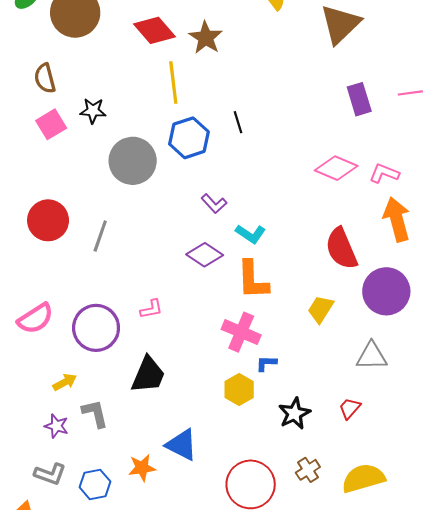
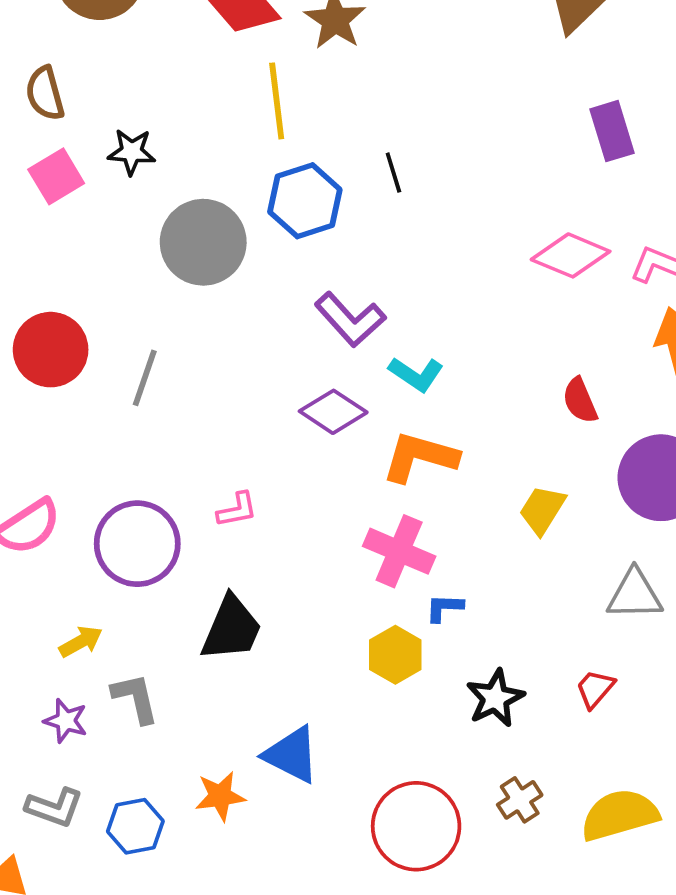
purple L-shape: (214, 204) -> (350, 319), size x1.5
red semicircle: (341, 249) -> (580, 400), size x0.6
orange L-shape: (253, 280) -> (420, 457), turned 108

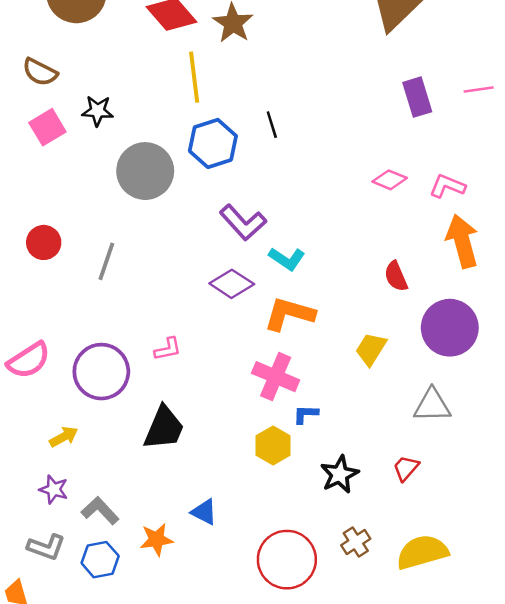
brown semicircle: (45, 93) -> (40, 72), turned -48
pink diamond: (571, 255) -> (390, 180), size x0.7
red circle: (51, 350) -> (44, 242), size x0.7
gray L-shape: (135, 698) -> (100, 511), moved, turned -30
blue triangle: (292, 755) -> (204, 512), size x0.7

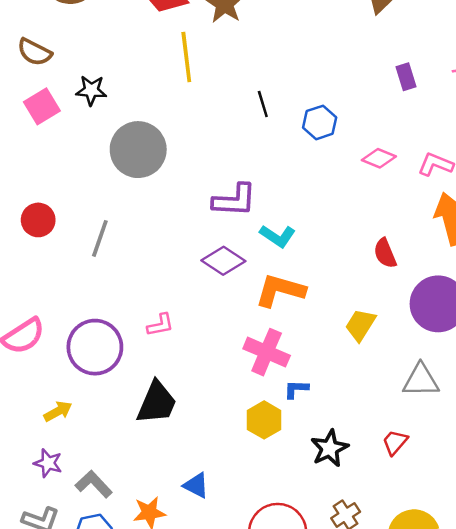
purple rectangle: (417, 97) -> (406, 77), size x0.7
blue hexagon: (213, 143) -> (320, 122), moved, size x0.7
purple L-shape: (243, 222) -> (234, 200), turned -45

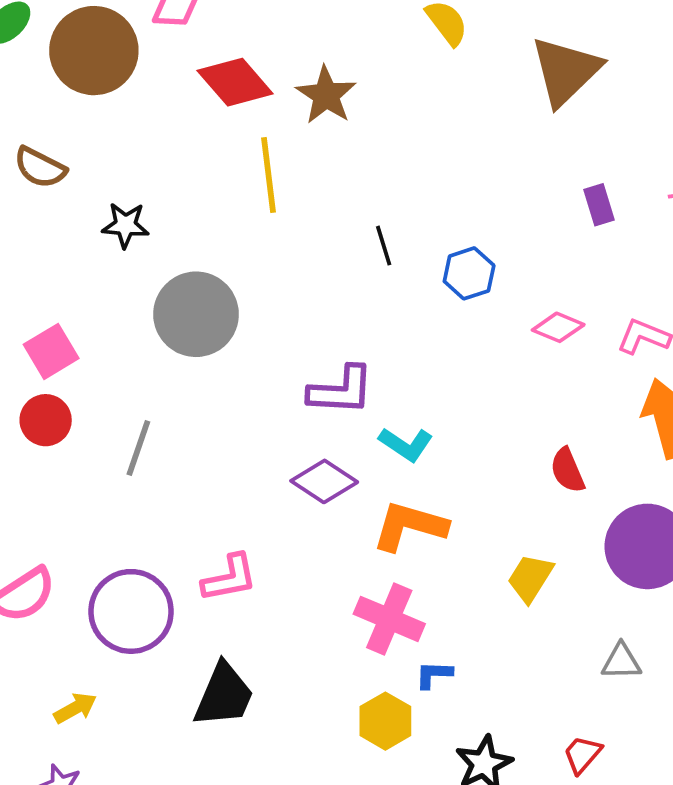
pink square: (42, 106) -> (51, 351), moved
pink L-shape: (160, 325) -> (229, 578), size x1.4
gray triangle: (421, 380) -> (621, 662), size x0.7

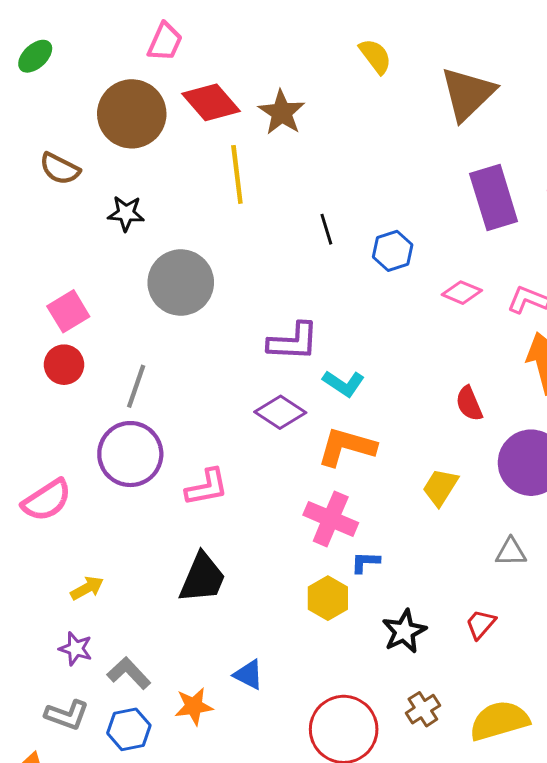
brown circle: (94, 51) -> (132, 114), moved
purple rectangle: (599, 205) -> (494, 197), size x2.0
purple circle: (131, 611) -> (130, 454), moved

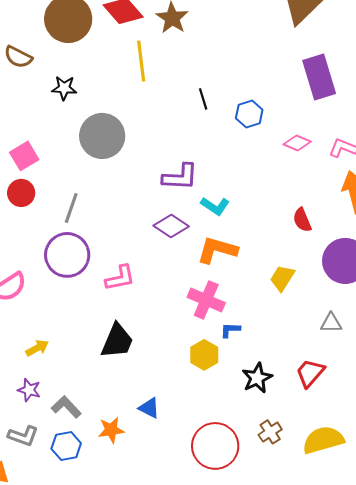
red trapezoid: (481, 624) -> (310, 373), size x1.4

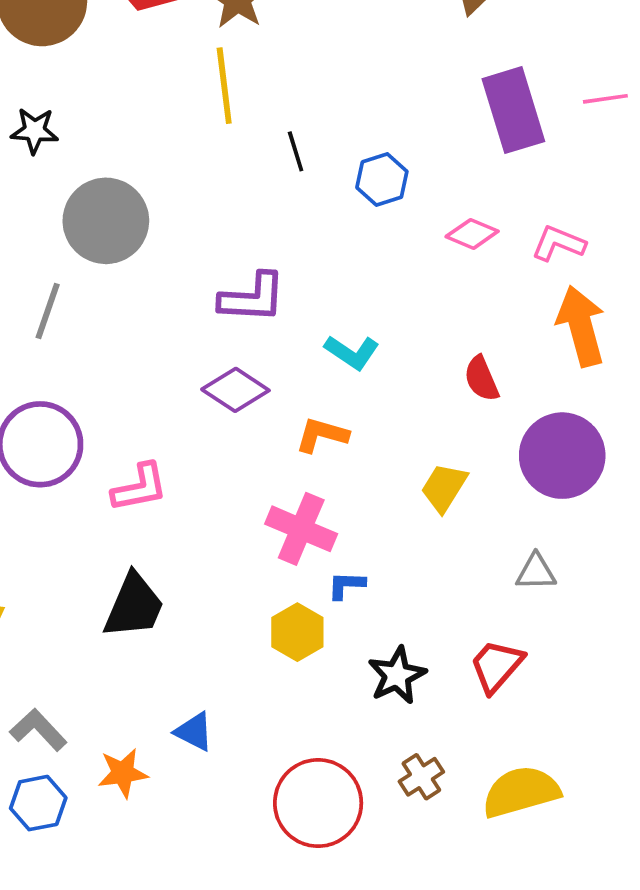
yellow line: (141, 61) -> (224, 86), moved
cyan L-shape: (215, 206) -> (352, 352), moved
gray line: (71, 208) -> (48, 311), moved
orange L-shape: (217, 250) -> (322, 435), size x0.7

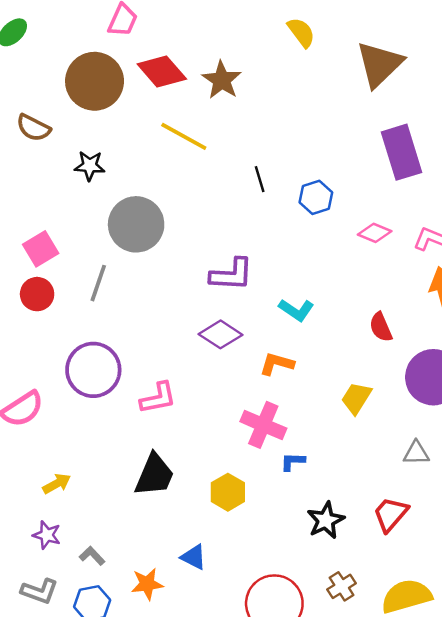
yellow line: (224, 86) -> (184, 136), moved, turned -54
yellow hexagon: (297, 632) -> (228, 492), moved
gray L-shape: (38, 730) -> (92, 556), size x0.7

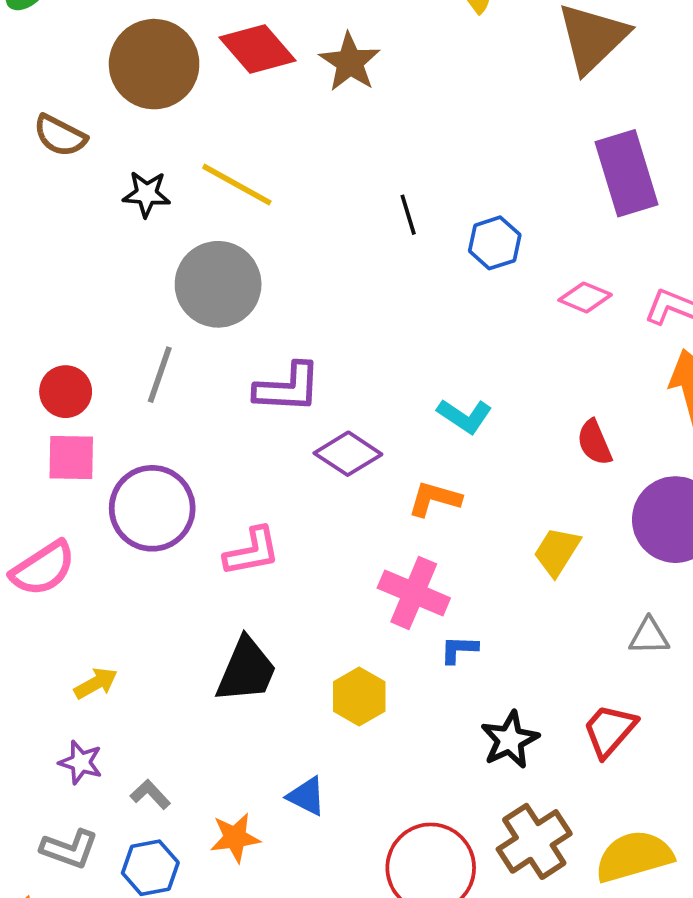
yellow line: (184, 136) -> (237, 185), moved
pink square: (41, 249) -> (71, 457), moved, turned 32
purple L-shape: (232, 275) -> (288, 388), moved
brown cross: (342, 586) -> (534, 841), size x1.6

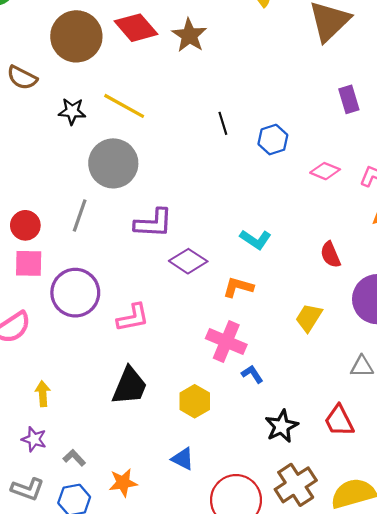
purple rectangle: (626, 173) -> (349, 99), size x0.6
blue L-shape: (459, 649) -> (252, 374), turned 55
yellow arrow: (96, 683) -> (43, 394), turned -65
red trapezoid: (610, 730) -> (339, 421), turned -68
blue triangle: (307, 796) -> (183, 459), moved

